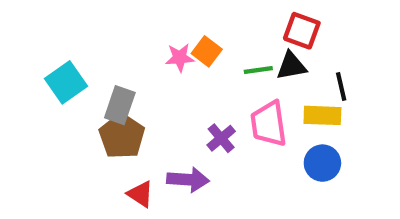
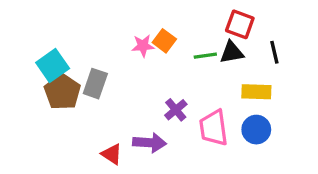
black line: (341, 87) -> (274, 52), moved
pink trapezoid: (269, 124) -> (214, 128), moved
brown pentagon: (122, 136) -> (62, 92), moved

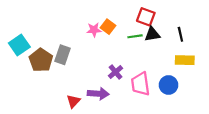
red square: (240, 24) -> (146, 17), moved
cyan square: (53, 65) -> (19, 45), moved
yellow rectangle: (256, 92) -> (185, 60), moved
red triangle: (112, 154) -> (73, 101), turned 40

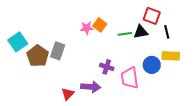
red square: (146, 17) -> (152, 16), moved
purple cross: (116, 72) -> (107, 67), turned -32
blue circle: (169, 85) -> (152, 65), moved

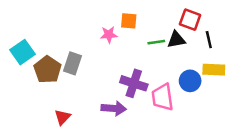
orange square: (100, 25) -> (129, 21), moved, turned -32
purple cross: (107, 67) -> (134, 83), size x1.5
red triangle: (68, 94) -> (62, 117), moved

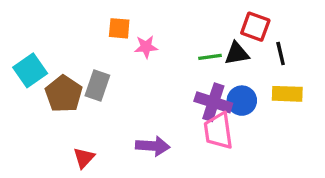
orange square: (129, 21) -> (119, 28), moved
blue circle: (190, 81) -> (242, 101), moved
purple cross: (134, 83) -> (213, 102), moved

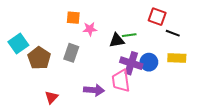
black triangle: (237, 54) -> (117, 40), moved
black line: (281, 54) -> (173, 33), turned -56
gray rectangle: (97, 85) -> (71, 53), moved
pink trapezoid: (218, 131) -> (121, 81), moved

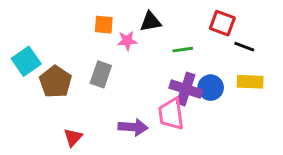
black triangle: (117, 40) -> (151, 22), moved

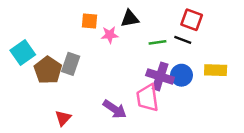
black line: (244, 47) -> (183, 40), moved
gray rectangle: (101, 74) -> (71, 64), moved
purple arrow: (133, 127) -> (115, 109), turned 30

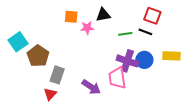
gray rectangle: (71, 64) -> (57, 75), moved

